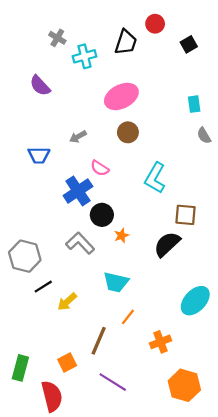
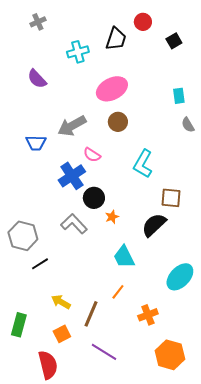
gray cross: (57, 38) -> (38, 22), moved, turned 35
gray arrow: (78, 137) -> (72, 126), size x1.8
cyan trapezoid: (116, 282) -> (124, 257), moved, turned 50
yellow arrow: (67, 302) -> (61, 302), moved, turned 72
green rectangle: (20, 368) -> (19, 325), moved

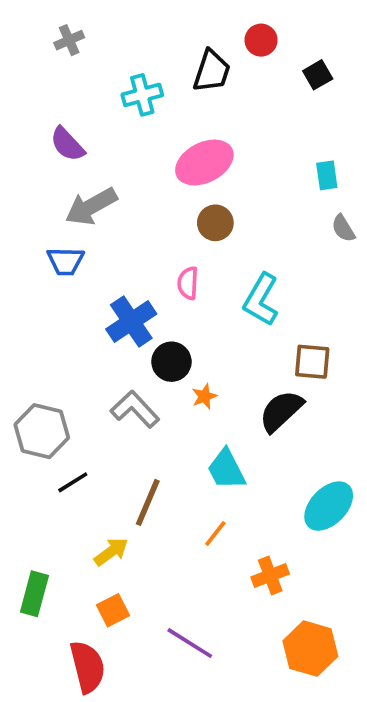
gray arrow: (72, 126) -> (91, 206), moved
pink semicircle: (92, 155) -> (188, 283), moved, turned 60
yellow arrow: (61, 302) -> (111, 552), turned 114
brown line: (91, 314) -> (148, 502), moved

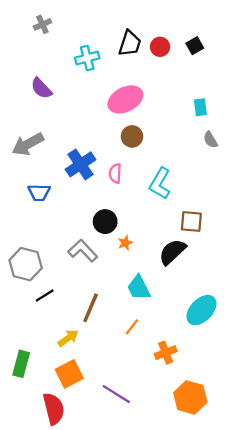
red circle: (261, 40) -> (160, 47), moved
gray arrow: (91, 206) -> (28, 144), moved
blue trapezoid: (66, 261) -> (39, 192), moved
blue cross: (131, 321) -> (80, 164), moved
orange square: (113, 610) -> (69, 374), size x1.4

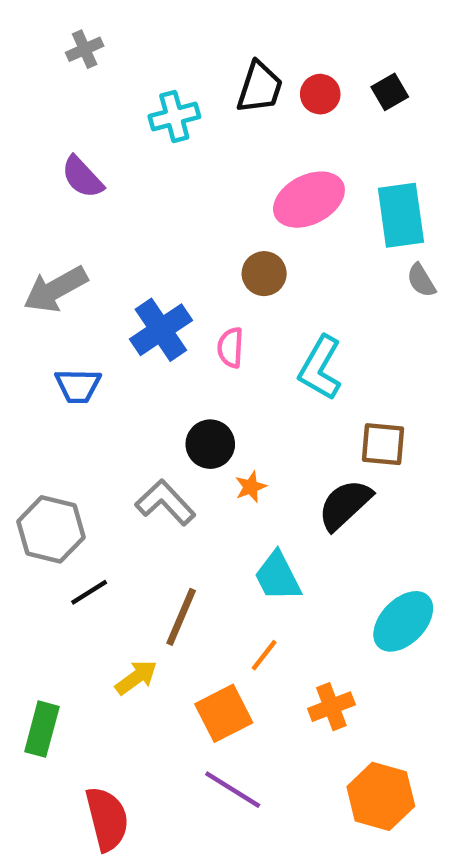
pink ellipse: (125, 99) -> (309, 200), moved
cyan rectangle: (200, 107) -> (401, 215), size x1.8
orange square: (69, 374) -> (224, 713), moved

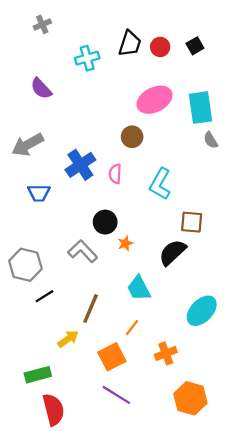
green rectangle: (42, 729) -> (38, 375), moved, turned 60

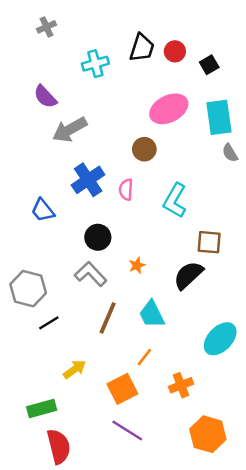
black square: (195, 46) -> (209, 65), moved
gray arrow: (28, 145) -> (70, 130), moved
blue trapezoid: (39, 193) -> (43, 210), turned 50
black circle: (105, 222) -> (98, 237), moved
brown line: (91, 309) -> (108, 318), moved

